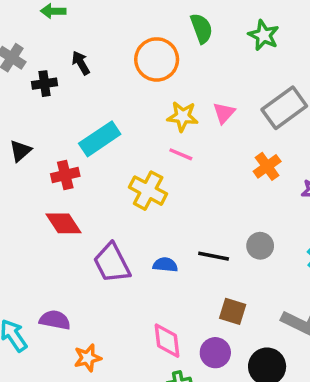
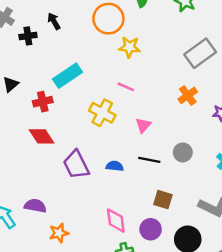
pink triangle: (224, 113) -> (143, 125), moved
yellow star: (183, 116) -> (129, 47), moved

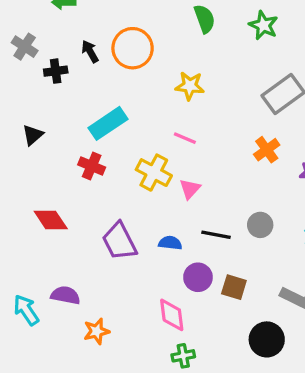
orange circle: (108, 19) -> (133, 48), moved
red cross: (43, 102) -> (92, 166), moved, turned 36
pink triangle: (143, 125) -> (190, 189), moved
red diamond: (42, 136) -> (51, 220), moved
purple circle: (151, 229) -> (198, 277), moved

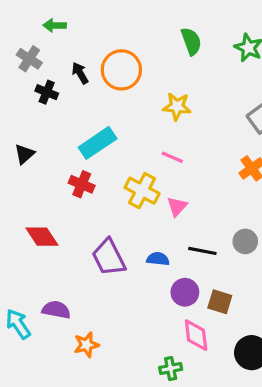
gray cross: (25, 47) -> (29, 59), moved
black cross: (56, 71) -> (47, 92), turned 30
pink diamond: (172, 315) -> (196, 335), moved

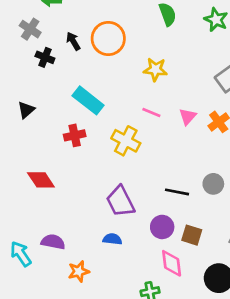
cyan rectangle: (98, 143) -> (88, 100), turned 72
red cross: (82, 184) -> (75, 135), turned -35
pink triangle: (177, 206) -> (188, 117), moved
purple trapezoid: (109, 257) -> (120, 201), moved
blue semicircle: (158, 259) -> (112, 239), moved

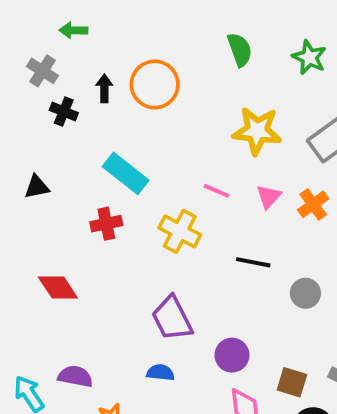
black arrow: (73, 41) -> (104, 88), turned 30
yellow star: (155, 69) -> (257, 131), moved, size x1.4
black triangle: (26, 110) -> (37, 187), turned 30
black line: (177, 192) -> (253, 262), moved
brown square: (192, 235) -> (292, 382), moved

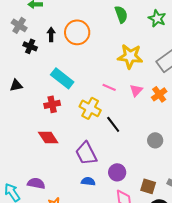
black line: (253, 262) -> (113, 124), moved, turned 42
red diamond: (58, 287) -> (48, 137), moved
blue semicircle: (160, 373) -> (88, 181), moved

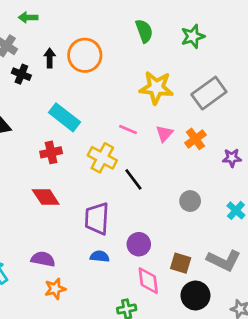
green star: (157, 18) -> (193, 36), turned 30
purple trapezoid: (86, 153) -> (97, 219), turned 30
purple semicircle: (36, 183) -> (43, 259), moved

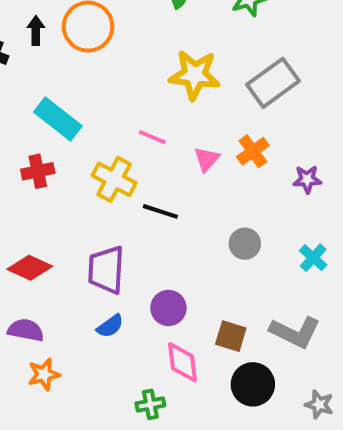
pink triangle: (164, 134) -> (207, 159), moved
black line: (133, 179) -> (160, 211), turned -35
red diamond: (46, 197) -> (30, 268), moved, turned -32
blue semicircle: (100, 256) -> (110, 326), turned 138

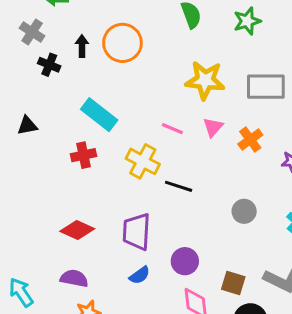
gray rectangle: (273, 83) -> (266, 87), turned 36
pink triangle: (207, 159) -> (213, 127), moved

